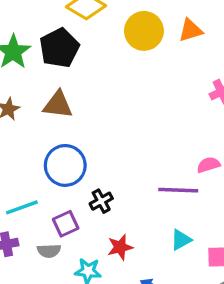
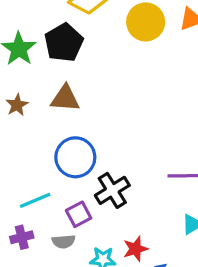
black cross: (101, 201) -> (112, 190), size x1.5
red star: (120, 247) -> (136, 249), moved

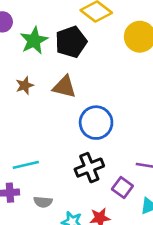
blue circle: (75, 157) -> (96, 123), moved
purple square: (79, 214) -> (122, 187), moved, turned -36

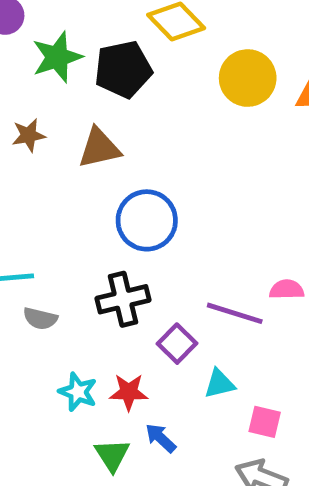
brown triangle: (64, 87) -> (99, 148), turned -35
gray semicircle: (43, 202) -> (40, 319), moved

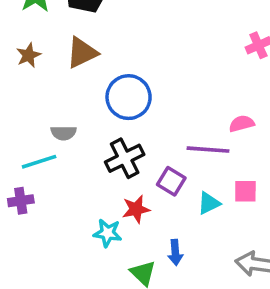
gray semicircle: (40, 319) -> (64, 133), moved
red star: (129, 392) -> (136, 209), moved
pink square: (265, 422) -> (245, 191), moved
blue arrow: (161, 438) -> (175, 252), turned -125

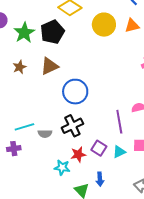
gray semicircle: (64, 133) -> (45, 134), moved
purple line: (208, 150) -> (119, 122), turned 75
purple square: (171, 181) -> (99, 148), moved

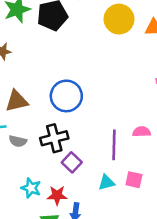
brown triangle: (50, 66) -> (17, 101), moved
purple square: (99, 148) -> (72, 162), moved
red star: (78, 154) -> (57, 195), moved

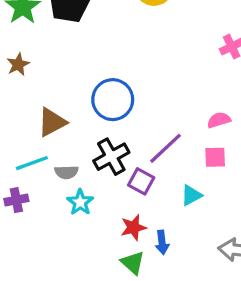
purple line: (114, 145) -> (165, 148), moved, turned 60
pink square: (134, 180) -> (215, 157), moved
cyan star: (31, 188) -> (80, 202), moved, turned 30

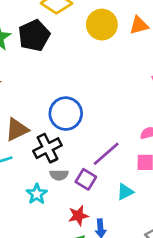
black cross: (111, 157) -> (47, 148), moved
gray semicircle: (66, 172) -> (59, 175), moved

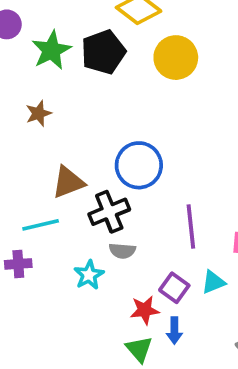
yellow circle: (102, 25) -> (176, 58), moved
purple line: (106, 154) -> (191, 226), turned -60
purple square: (86, 179) -> (174, 288), moved

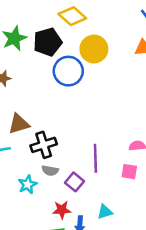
blue circle: (139, 165) -> (68, 71), moved
cyan triangle: (213, 282) -> (105, 212), moved
purple square: (174, 288) -> (75, 182), moved

